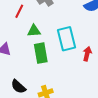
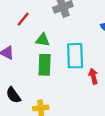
red line: (19, 11) -> (23, 19), moved
red arrow: (87, 54) -> (93, 76), turned -40

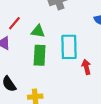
red line: (23, 19) -> (14, 23), moved

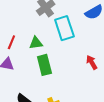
cyan rectangle: (69, 47) -> (64, 28), moved

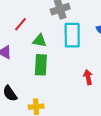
red line: (11, 42) -> (20, 24), moved

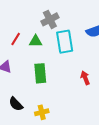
green triangle: (40, 41) -> (36, 41), moved

